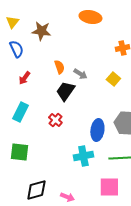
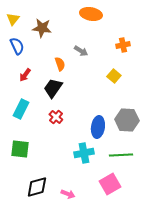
gray arrow: (80, 74) -> (81, 51), moved
black trapezoid: (65, 91) -> (53, 88), moved
pink square: (109, 187) -> (110, 184), turned -30

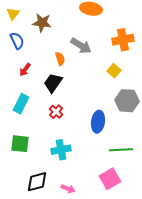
orange cross: (123, 45) -> (123, 40), size x1.5
gray arrow: (81, 51) -> (81, 46), size x1.5
gray hexagon: (127, 120) -> (127, 101), moved
cyan cross: (84, 153) -> (61, 150), moved

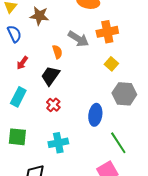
orange cross: (123, 40) -> (107, 32), moved
green line: (121, 150) -> (118, 143), turned 60

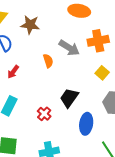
black trapezoid: (50, 76) -> (69, 98), moved

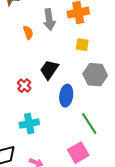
gray arrow: (69, 48) -> (49, 20), turned 50
yellow square: (102, 73) -> (82, 45), turned -32

